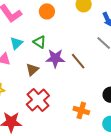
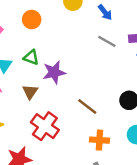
brown line: (78, 61) -> (87, 107), moved
orange cross: (81, 110) -> (99, 140), moved

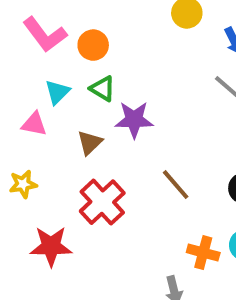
orange circle: (32, 20) -> (93, 45), moved
orange cross: (99, 140) -> (203, 253), moved

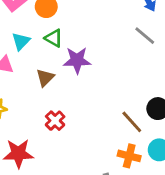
brown line: (176, 185) -> (132, 122), moved
red cross: (102, 202) -> (55, 121), size x0.6

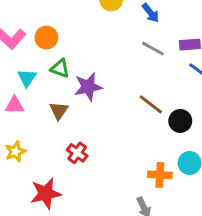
brown line: (132, 122) -> (151, 104), moved

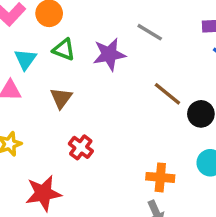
gray line: (153, 49) -> (150, 32), moved
purple star: (88, 87) -> (109, 54), moved
orange cross: (160, 175) -> (160, 177), moved

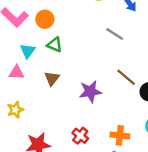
purple star: (109, 54) -> (90, 92), moved
red cross: (81, 147) -> (80, 136), moved

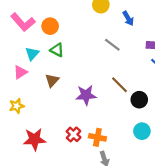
pink triangle: (17, 72) -> (20, 72), turned -40
orange cross: (120, 135) -> (97, 137), moved

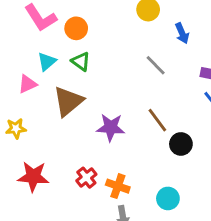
brown triangle: (52, 80) -> (68, 101), size x1.6
cyan circle: (142, 131) -> (168, 198), moved

